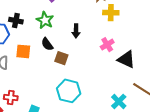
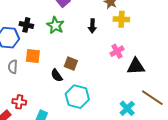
black arrow: (76, 31) -> (92, 26), moved
black semicircle: (47, 44) -> (57, 75), moved
black triangle: (126, 59) -> (136, 66), turned -30

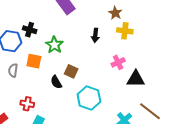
green star: (55, 25) -> (54, 45), moved
cyan hexagon: (77, 97) -> (89, 98), moved
red cross: (19, 102) -> (27, 104), moved

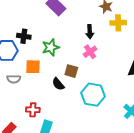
green star: (54, 45) -> (51, 47), turned 30
pink cross: (118, 62) -> (90, 52), moved
gray semicircle: (13, 70) -> (14, 79), turned -88

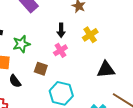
yellow cross: (118, 23) -> (90, 35), moved, turned -35
black semicircle: (58, 84) -> (15, 81), moved

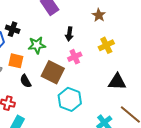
black arrow: (61, 30) -> (69, 34), moved
brown square: (41, 69) -> (53, 72), size x1.6

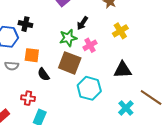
black arrow: (69, 34) -> (82, 23), turned 32
green star: (37, 45) -> (68, 38), moved
black triangle: (117, 82) -> (123, 70), moved

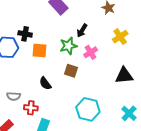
orange square: (32, 55) -> (39, 51), moved
brown square: (70, 63) -> (71, 71), size x0.6
gray semicircle: (12, 66) -> (14, 96), moved
cyan hexagon: (89, 88) -> (88, 109), moved

